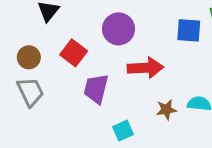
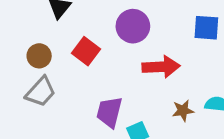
purple trapezoid: (96, 89) -> (109, 112), moved
gray trapezoid: (30, 92) -> (41, 92), turned 68

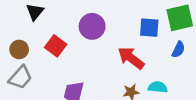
red arrow: (161, 67) -> (131, 58), moved, turned -140

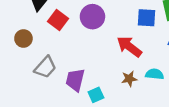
red square: (56, 46) -> (58, 20), moved
gray trapezoid: (20, 77) -> (45, 67), moved

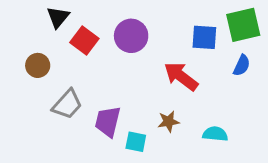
cyan semicircle: (155, 74) -> (215, 134), moved
brown star: (129, 79) -> (168, 121), moved
cyan square: (96, 95) -> (136, 142), turned 35

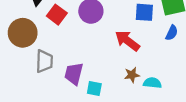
brown circle: (38, 65) -> (23, 33), size x1.6
gray trapezoid: (67, 104) -> (44, 61), turned -40
brown star: (168, 121) -> (132, 75), moved

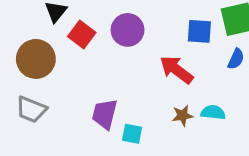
gray trapezoid: (44, 61) -> (31, 109), moved, turned 110
cyan semicircle: (152, 83) -> (213, 112), moved

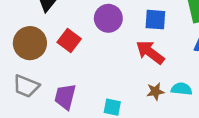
blue square: (199, 31) -> (155, 20), moved
red square: (82, 35) -> (69, 40), moved
purple trapezoid: (105, 114) -> (65, 97), moved

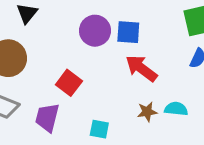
blue square: (155, 20) -> (128, 32), moved
red square: (69, 40) -> (69, 83), moved

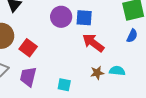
red square: (69, 83) -> (28, 48), moved

